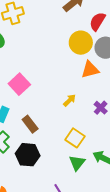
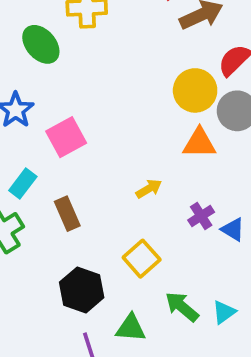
black hexagon: (28, 155) -> (82, 290), moved
green triangle: (77, 163) -> (131, 328), moved, turned 42

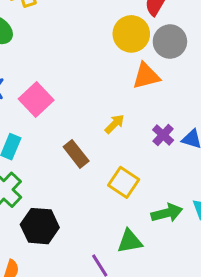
brown rectangle: (67, 214) -> (76, 154), moved
black hexagon: (82, 290) -> (40, 226), moved
green arrow: (182, 307) -> (167, 213), turned 140

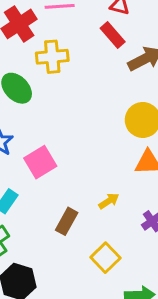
brown rectangle: (76, 154) -> (67, 221), turned 55

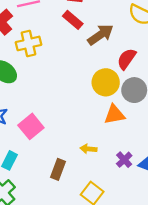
yellow arrow: (109, 201) -> (88, 149), turned -133

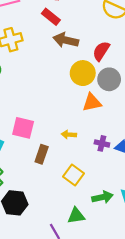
brown arrow: (101, 35) -> (66, 40), moved, turned -130
pink square: (31, 126) -> (23, 128), moved, turned -35
purple cross: (124, 160) -> (102, 143), turned -32

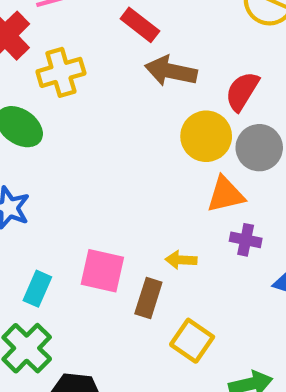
pink square: (23, 128) -> (102, 271), moved
purple cross: (102, 143) -> (246, 240), moved
brown rectangle: (42, 154) -> (148, 298), moved

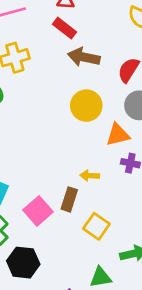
yellow circle: (206, 136) -> (86, 106), moved
pink square: (102, 271) -> (38, 211), moved, turned 36

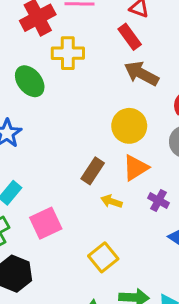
orange triangle: (118, 135) -> (136, 168), moved, turned -35
brown rectangle: (69, 199) -> (93, 171), moved

